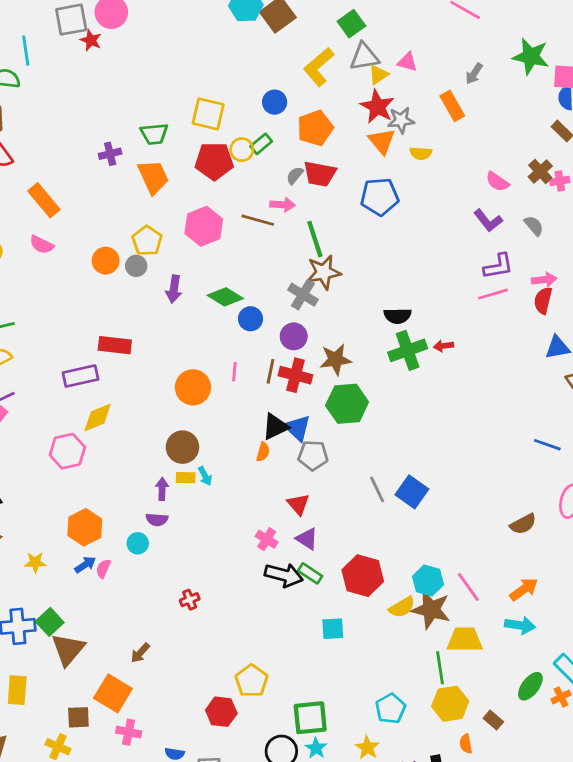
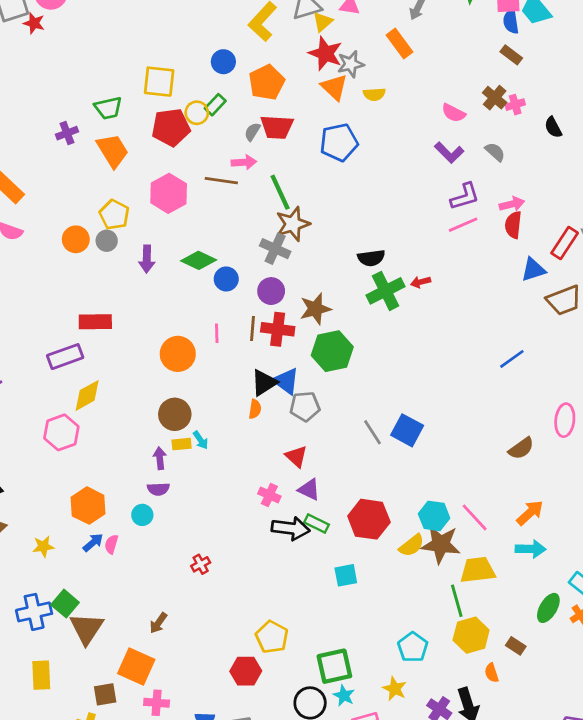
blue line: (547, 445) -> (512, 359), moved, turned -48

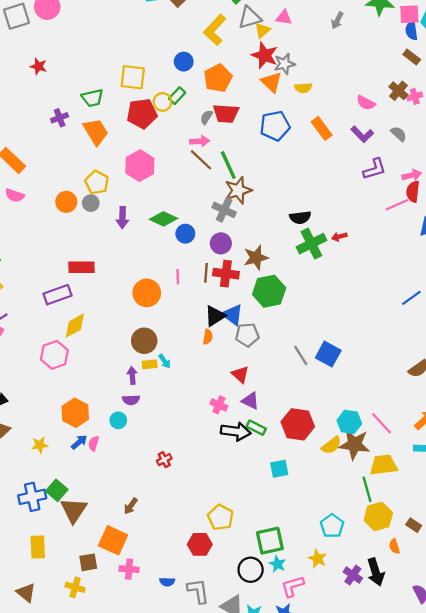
red star: (34, 23) -> (38, 66), moved
orange rectangle: (399, 43) -> (322, 128), moved
brown line: (221, 181) -> (201, 160), moved, turned 35
pink line: (463, 225) -> (397, 205), moved

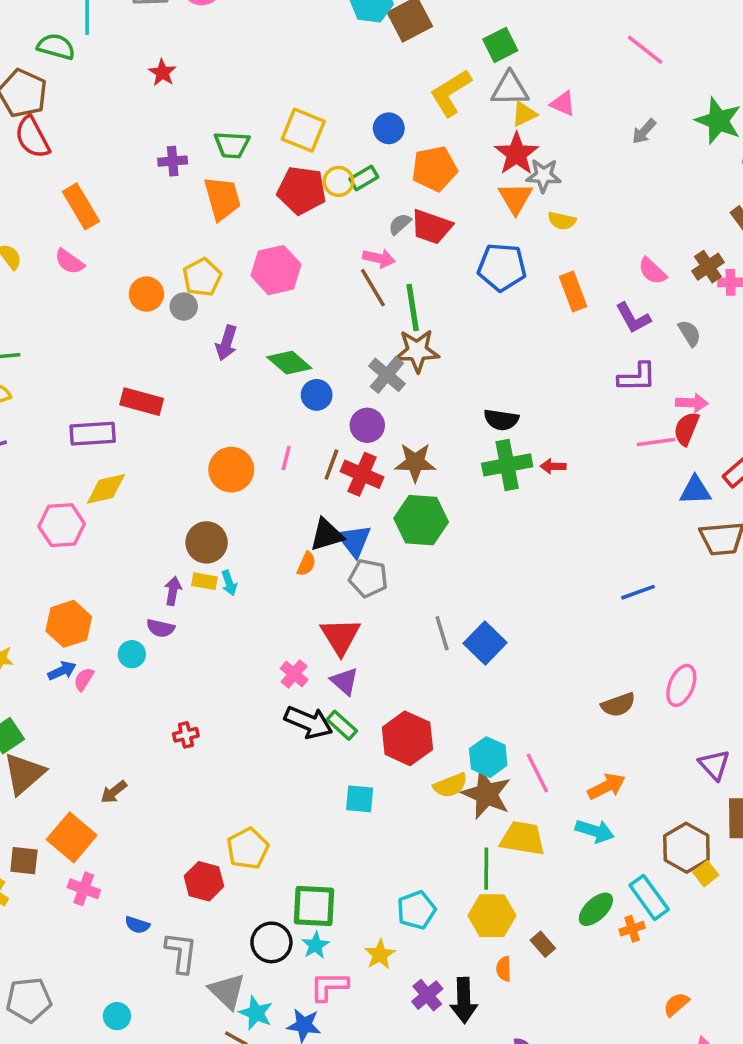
red triangle: (240, 374) -> (340, 636), size x1.4

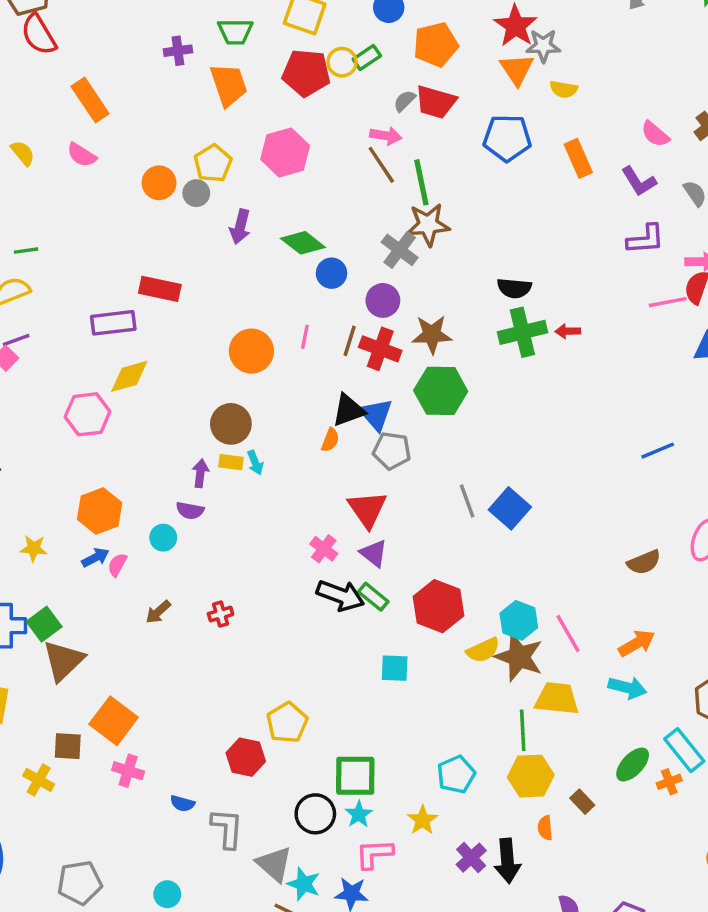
brown arrow: (114, 792) -> (158, 612), moved

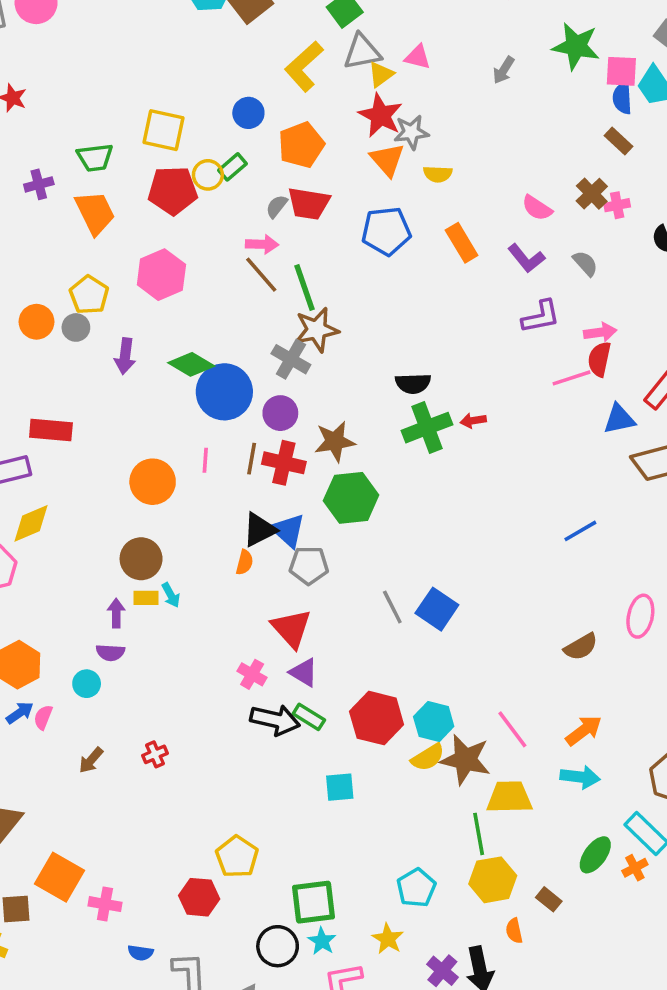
blue circle: (331, 273) -> (224, 392), size x1.8
cyan hexagon: (519, 620) -> (434, 721), moved
pink cross: (128, 771) -> (105, 904), moved

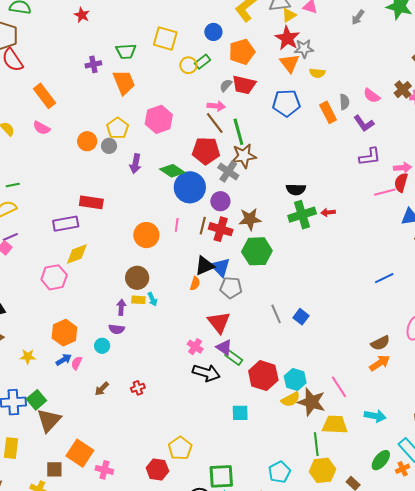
red pentagon: (173, 190) -> (206, 151), moved
gray semicircle: (585, 263) -> (344, 102), moved, turned 35
blue square: (437, 609) -> (301, 317), size x0.7
green rectangle: (309, 717) -> (234, 358), moved
orange arrow: (584, 730) -> (380, 363), moved

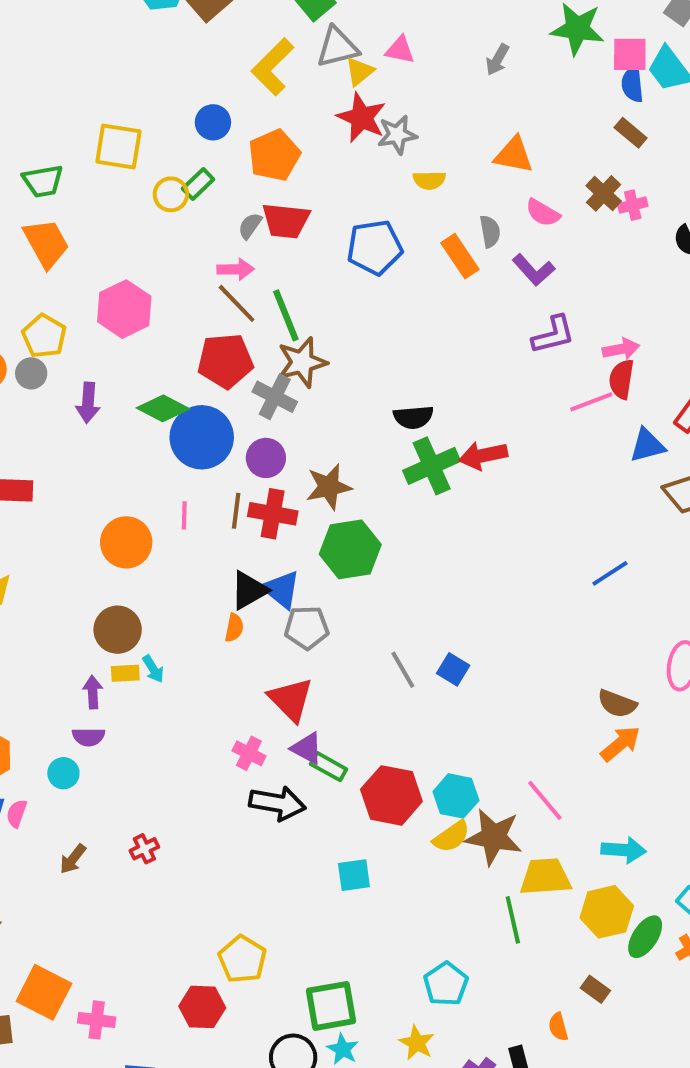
orange triangle: (290, 63) -> (514, 155), moved, turned -35
red arrow: (328, 212) -> (483, 455), size x1.6
brown semicircle: (380, 343) -> (617, 704), turned 54
yellow hexagon: (322, 470) -> (607, 912), moved

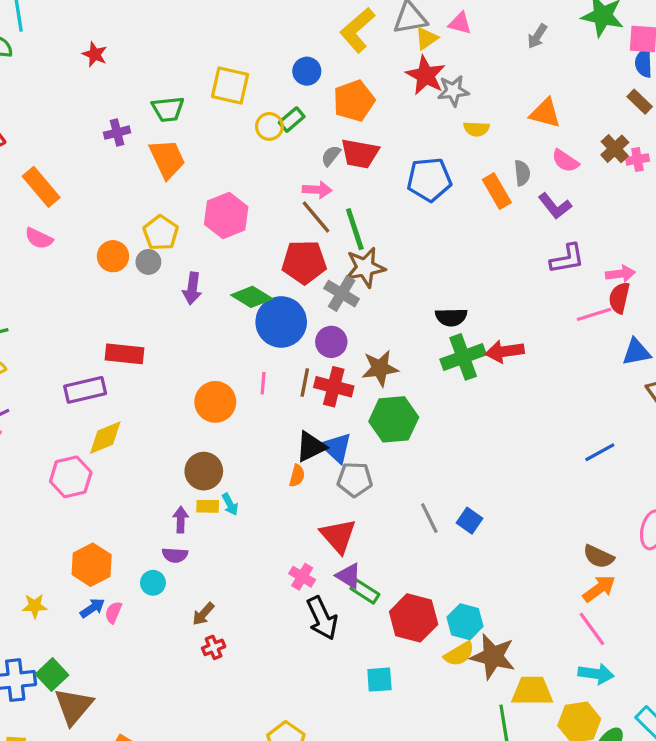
pink line: (545, 800) -> (592, 629), moved
black arrow: (277, 803) -> (322, 618), turned 51
brown arrow: (73, 859) -> (203, 614), moved

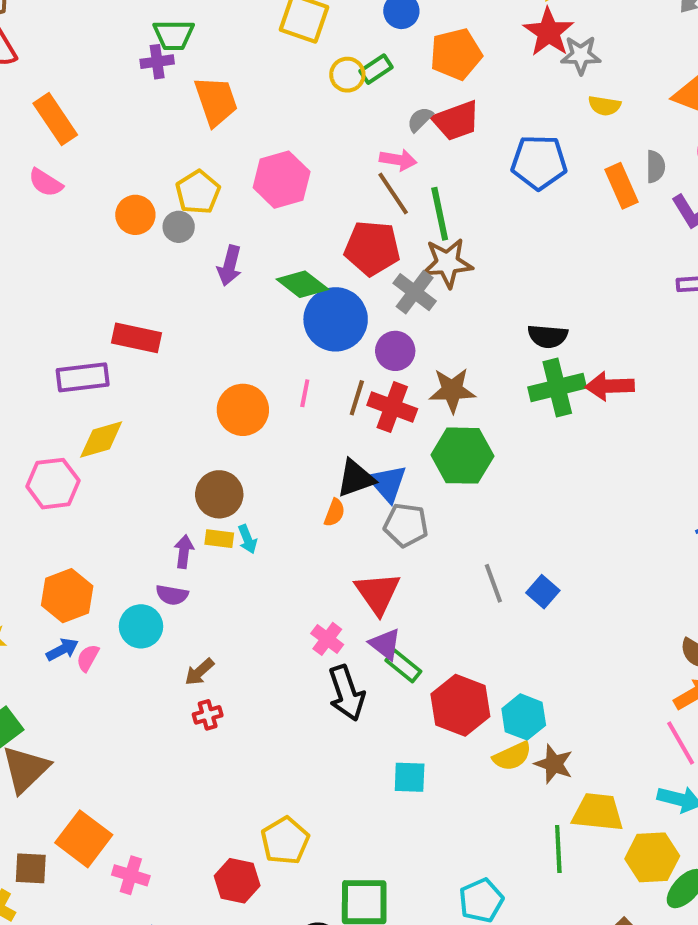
green trapezoid: (168, 109) -> (174, 35), moved
red trapezoid: (360, 154) -> (456, 121), turned -36
cyan circle: (153, 583) -> (141, 626), size x1.4
brown star: (493, 656) -> (554, 764), size x0.7

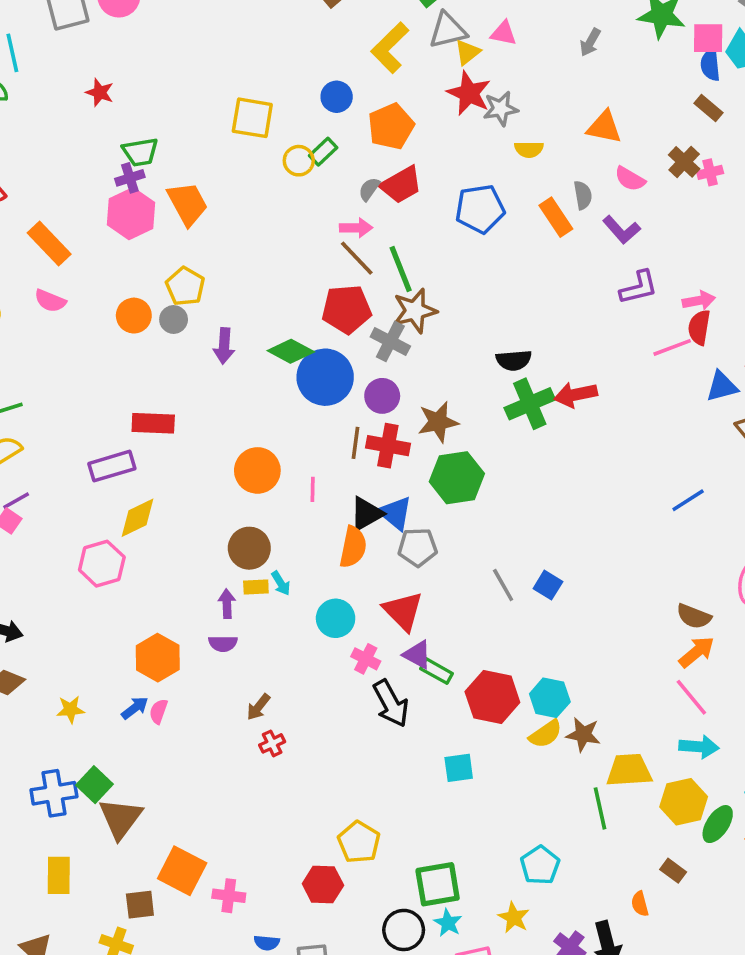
pink hexagon: (282, 180) -> (131, 214), moved
pink line: (305, 393) -> (313, 489), moved
orange semicircle: (334, 513) -> (353, 547), size x1.6
orange hexagon: (67, 596) -> (158, 658), moved
cyan circle: (141, 626) -> (336, 618), moved

